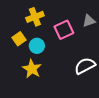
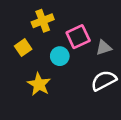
gray triangle: (89, 21) -> (104, 48), moved
cyan circle: (37, 46) -> (60, 56), moved

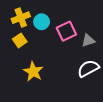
yellow cross: (43, 21) -> (21, 18), moved
cyan circle: (60, 56) -> (42, 22), moved

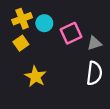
white semicircle: (88, 68) -> (94, 73), turned 125

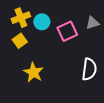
gray triangle: (94, 43) -> (92, 23), moved

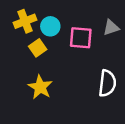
pink square: (67, 31) -> (81, 38), turned 30
yellow square: (20, 41) -> (38, 48), moved

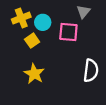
gray triangle: (111, 28) -> (83, 12), moved, turned -32

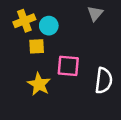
pink square: (68, 32) -> (68, 66), moved
yellow square: (32, 41) -> (37, 46), turned 32

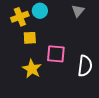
cyan circle: (49, 26) -> (40, 11), moved

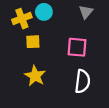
pink square: (56, 54) -> (77, 47), moved
white semicircle: (85, 66) -> (83, 81), moved

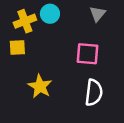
yellow square: (33, 42) -> (17, 48), moved

